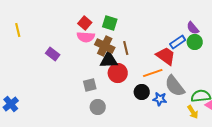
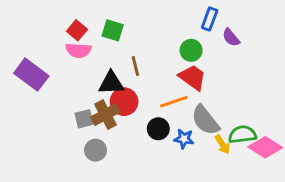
blue rectangle: (178, 42) -> (210, 19), moved, turned -35
green circle: (195, 42) -> (191, 50), moved
brown cross: (105, 46) -> (105, 115), moved, turned 36
purple rectangle: (53, 54) -> (31, 75), size x1.6
yellow arrow: (193, 112) -> (222, 144), moved

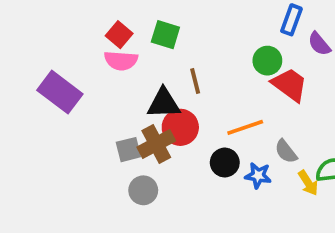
red trapezoid: (192, 77) -> (290, 85), moved
gray semicircle: (205, 120) -> (286, 151), size x0.6

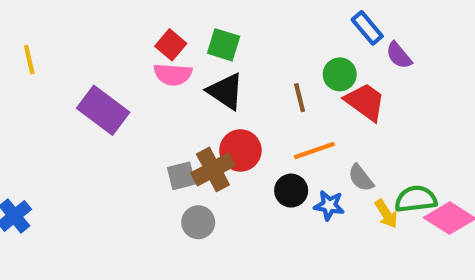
blue rectangle: (291, 20) -> (367, 28), turned -60
brown line: (195, 81) -> (300, 98), moved
black triangle: (164, 103) -> (226, 91), moved, turned 36

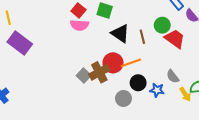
black triangle: (226, 91) -> (120, 34), moved
purple rectangle: (103, 110) -> (20, 43), moved
orange line: (314, 150) -> (131, 63), moved
gray square: (181, 176) -> (84, 75), turned -32
gray circle: (198, 222) -> (123, 98), moved

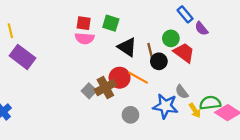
red square: (78, 10) -> (84, 23), turned -32
orange line: (131, 63) -> (138, 78), turned 48
black circle: (138, 83) -> (159, 61), moved
blue star: (157, 90) -> (165, 106), size x1.6

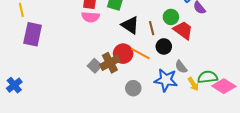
purple rectangle: (22, 57) -> (33, 34), turned 65
black circle: (159, 61) -> (164, 46), moved

